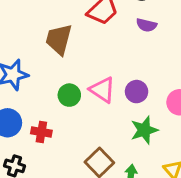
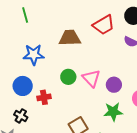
brown trapezoid: (59, 39) -> (70, 38), turned 60
red cross: (41, 132) -> (44, 97), turned -32

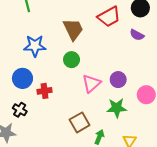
brown trapezoid: (70, 38) -> (73, 29), turned 65
green circle: (68, 77) -> (72, 60), moved
pink triangle: (91, 78) -> (91, 84), moved, turned 30

